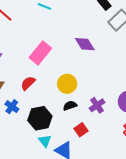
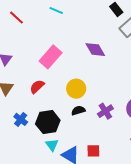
blue cross: (12, 107) -> (21, 119), moved
red square: (81, 130) -> (93, 151), moved, turned 32

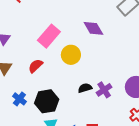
yellow circle: (76, 89) -> (71, 55), moved
black semicircle: (78, 111) -> (85, 88), moved

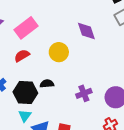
pink rectangle: (49, 36) -> (26, 28), moved
black semicircle: (85, 88) -> (47, 84), moved

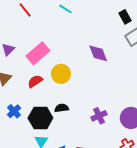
yellow circle: (59, 52) -> (61, 74), moved

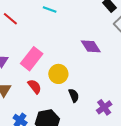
red semicircle: (35, 81) -> (35, 87), turned 98
black semicircle: (62, 108) -> (74, 95), moved, turned 88

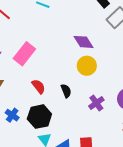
yellow circle: (58, 74) -> (87, 66), moved
red semicircle: (35, 87) -> (39, 86), moved

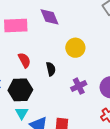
purple diamond: (83, 42) -> (49, 17), moved
pink rectangle: (24, 54) -> (16, 25), turned 40

